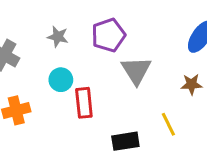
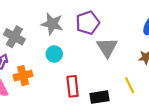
gray star: (58, 37) -> (52, 24), size x1.5
red rectangle: (84, 103) -> (73, 86), moved

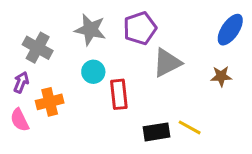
gray triangle: (107, 48) -> (167, 63), turned 35
yellow line: (130, 85) -> (190, 127), moved, turned -35
red rectangle: (73, 86) -> (119, 94), moved

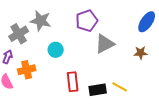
gray star: (90, 30) -> (41, 21), moved
gray cross: (38, 48) -> (19, 34), turned 30
red rectangle: (119, 94) -> (73, 82), moved

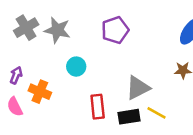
gray cross: (19, 34) -> (26, 28), moved
gray triangle: (105, 44) -> (138, 88), moved
orange cross: (27, 70) -> (40, 92), turned 36

